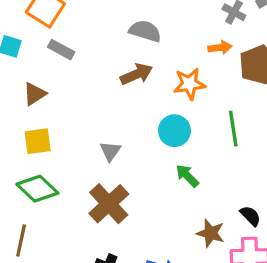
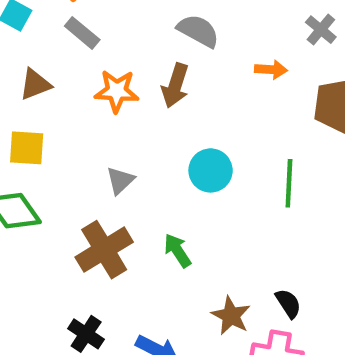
orange arrow: (220, 48) -> (271, 70), moved
brown arrow: (136, 74) -> (175, 86), turned 120
orange star: (189, 84) -> (117, 91), moved
green arrow: (187, 176) -> (177, 251), moved

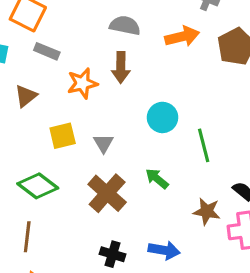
orange arrow: (271, 70) -> (182, 37), size x1.5
yellow square: (27, 148) -> (63, 136), moved
green line: (289, 183) -> (204, 145), moved

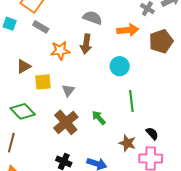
brown triangle: (26, 96) -> (24, 66), moved
cyan circle: (162, 117) -> (120, 66), moved

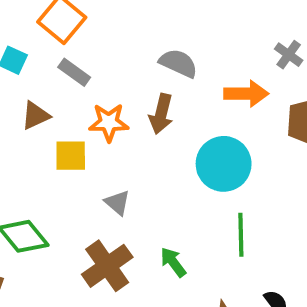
brown triangle: (24, 66) -> (35, 116), moved
cyan circle: (120, 66) -> (224, 164), size x1.4
yellow square: (43, 82) -> (71, 156), moved
gray triangle: (68, 90) -> (117, 203), turned -32

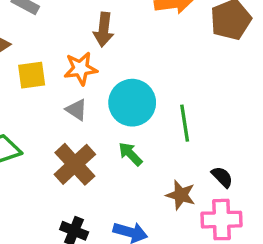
orange star: (109, 122) -> (81, 69), moved
cyan circle: (224, 164) -> (132, 103), moved

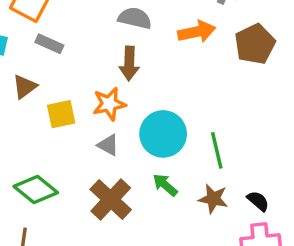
brown star: (181, 195) -> (213, 199), moved

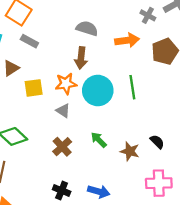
cyan circle: (163, 134) -> (98, 91), moved
green line: (217, 150) -> (132, 87), moved
brown cross: (111, 200) -> (62, 147), size x0.7
black semicircle: (258, 201) -> (157, 142), moved

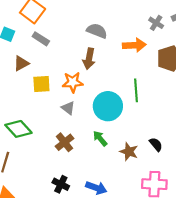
cyan circle: (98, 91) -> (108, 106), moved

